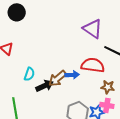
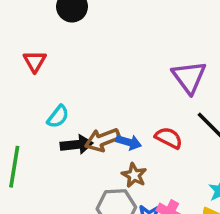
red semicircle: (93, 65) -> (169, 138), size x0.7
brown star: (108, 87) -> (134, 175), moved

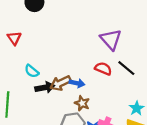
cyan semicircle: (58, 117) -> (32, 71), turned 96
red semicircle: (169, 138) -> (103, 69), moved

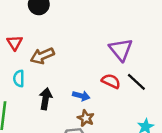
cyan semicircle: (32, 71) -> (19, 79), moved, turned 48
brown arrow: (60, 83) -> (42, 56), moved
black arrow: (45, 87) -> (46, 99), turned -72

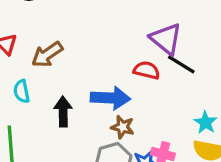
purple triangle: (121, 50) -> (166, 39), moved
blue arrow: (81, 96) -> (110, 98), size x1.6

